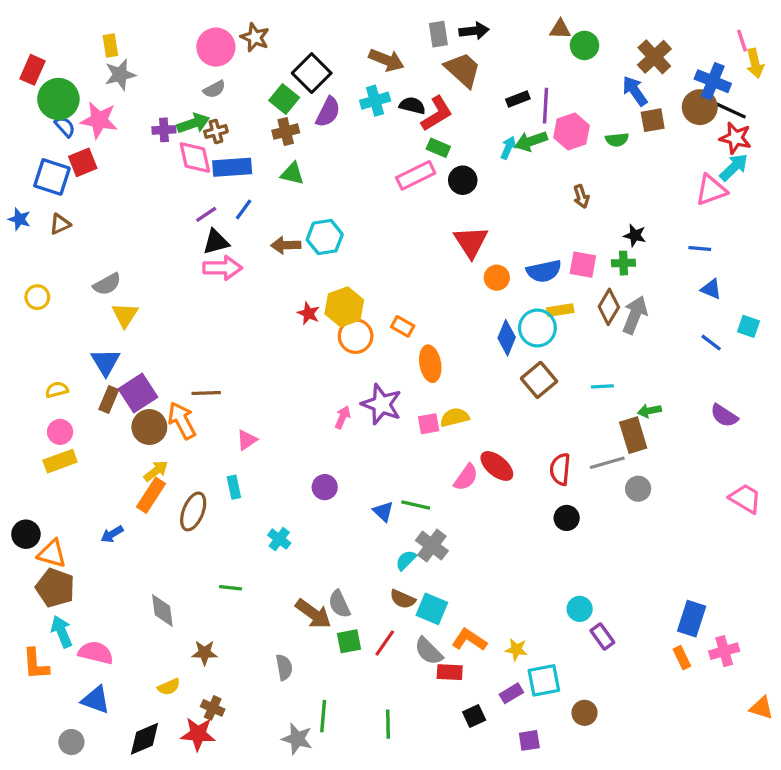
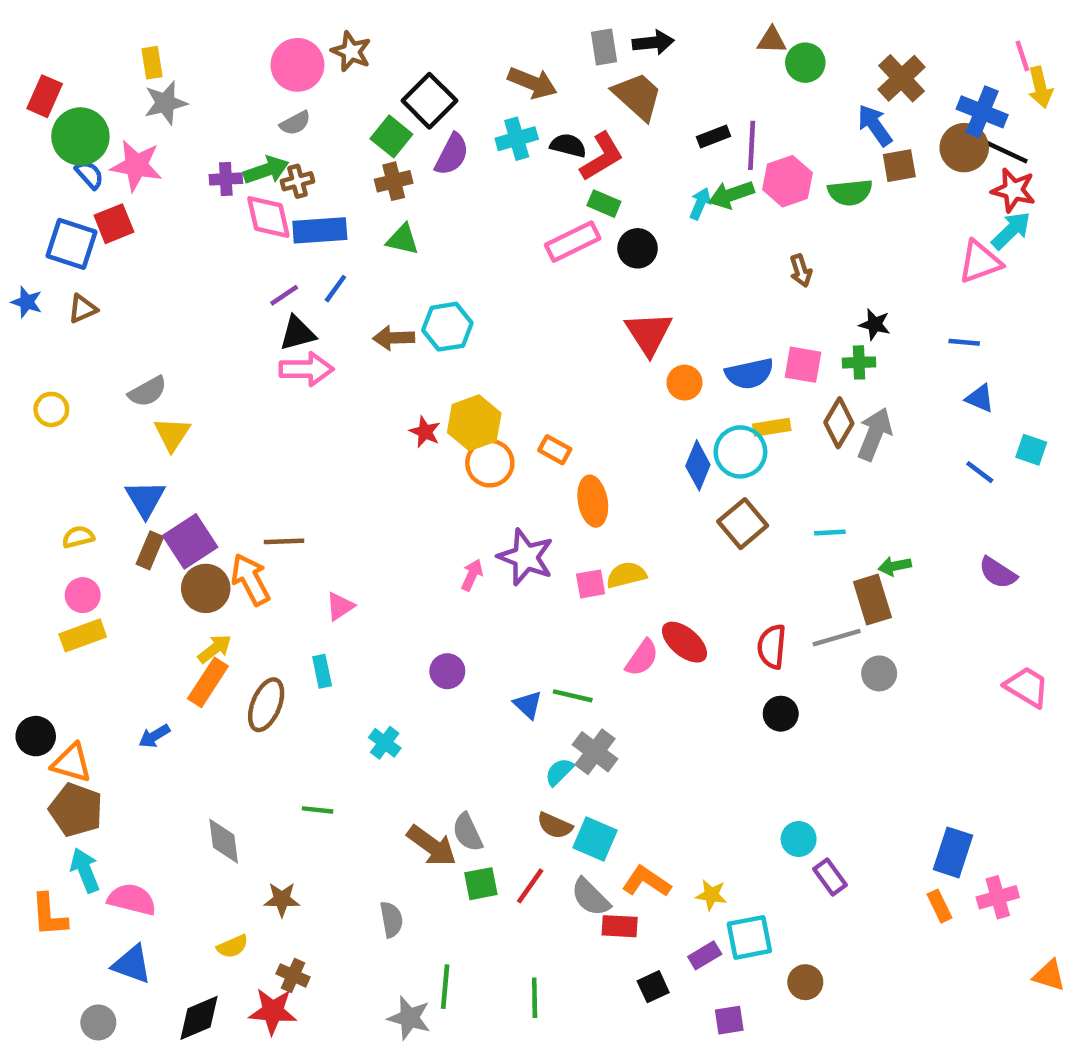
green semicircle: (617, 140) -> (850, 192), size x1.4

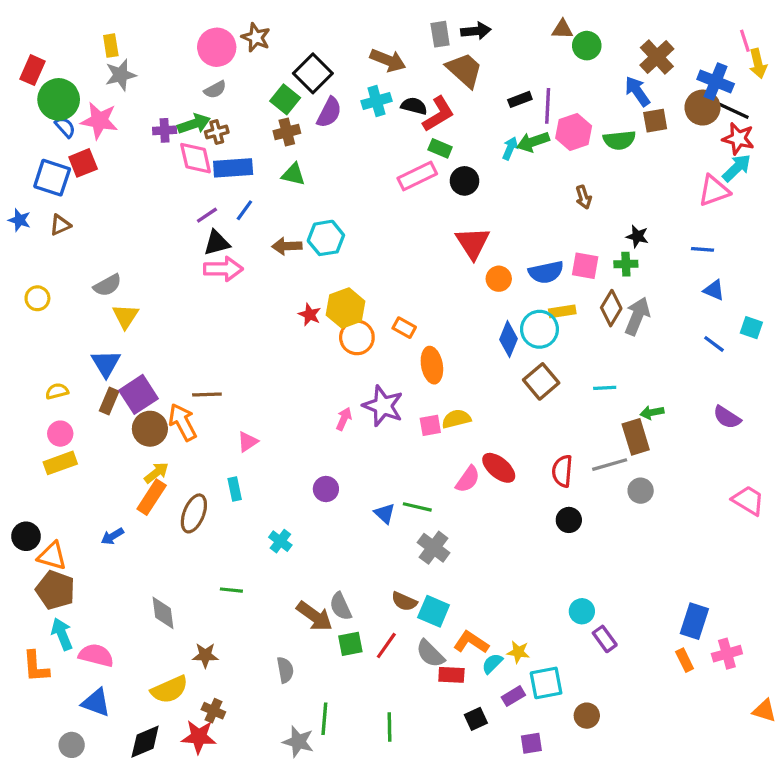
cyan semicircle: (559, 772) -> (492, 663), moved
yellow semicircle: (233, 946) -> (169, 690), size x1.6

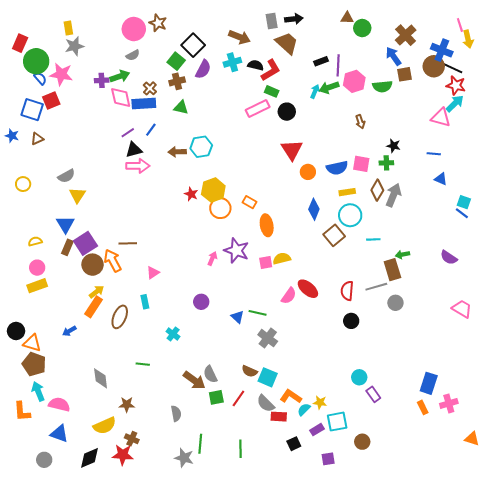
brown cross: (217, 132) -> (150, 88), moved, turned -32
pink triangle: (714, 191) -> (441, 118), turned 35
cyan circle: (539, 329) -> (350, 215), moved
blue line: (714, 344) -> (462, 213), moved

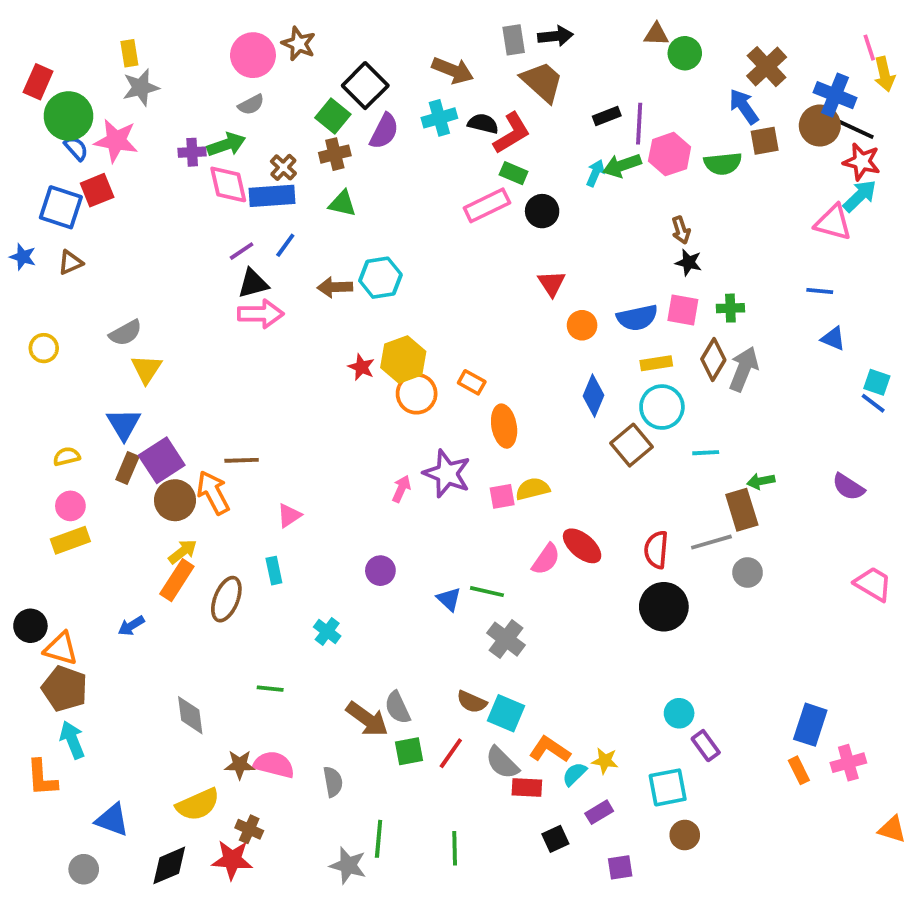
black star: (393, 146) -> (689, 262), moved
red triangle: (292, 150) -> (552, 283), size x0.7
black circle: (351, 321) -> (664, 607), size x1.6
pink semicircle: (59, 404) -> (274, 765), moved
cyan square: (337, 422) -> (668, 787), moved

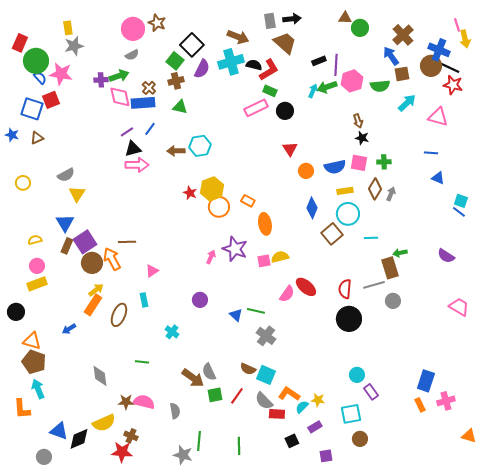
cyan cross: (439, 118) -> (231, 62), size x1.4
cyan arrow: (860, 196) -> (407, 103), moved
gray arrow: (744, 369) -> (391, 194), size x0.6
black circle: (30, 626) -> (16, 312), moved
black diamond: (169, 865) -> (79, 439), moved

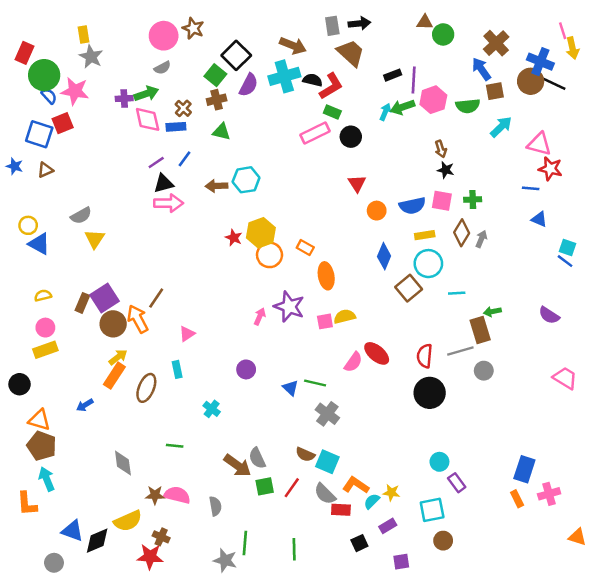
gray star: (74, 46) -> (91, 57), turned -30
red star: (453, 85) -> (550, 169), moved
blue rectangle: (143, 103) -> (176, 127), size x0.7
blue triangle: (65, 223) -> (39, 244), moved, turned -30
brown line: (127, 242) -> (156, 298), turned -54

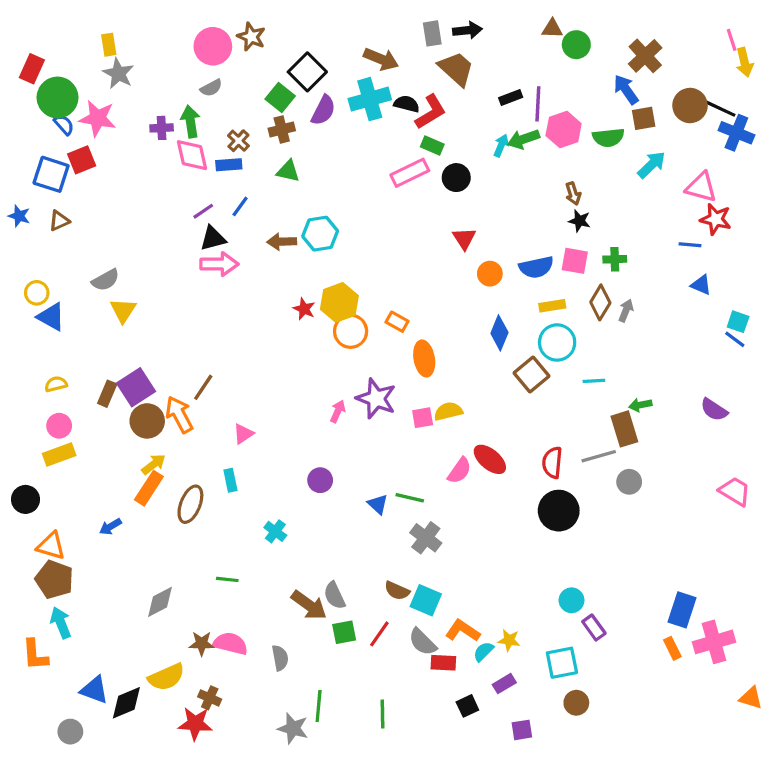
blue cross: (540, 62) -> (736, 133), moved
green arrow: (146, 94) -> (190, 122), turned -80
gray diamond: (123, 463) -> (160, 602), turned 70
pink cross: (549, 494) -> (714, 642), size x1.4

